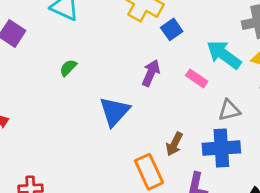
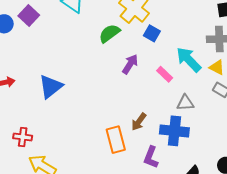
blue square: (172, 29) -> (152, 33), turned -35
green semicircle: (68, 68) -> (109, 33), moved, size x1.5
blue triangle: (114, 112) -> (51, 87), moved

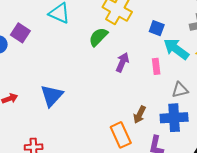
blue square: (152, 33) -> (157, 28), moved
pink rectangle: (165, 74) -> (156, 66), turned 49

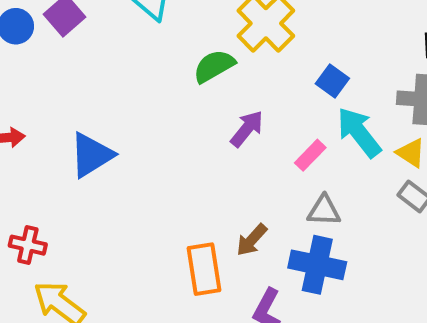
pink rectangle: (156, 66) -> (310, 155), turned 35
gray triangle: (180, 90) -> (324, 211), moved

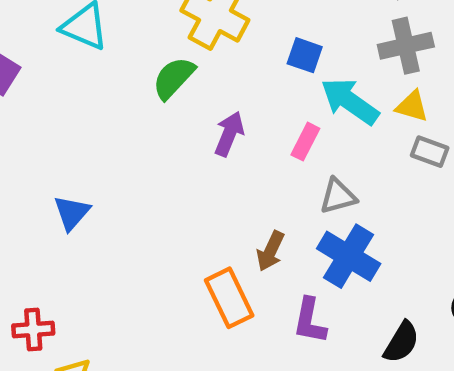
blue triangle: (91, 155) -> (72, 213), size x0.7
blue cross: (317, 265) -> (349, 256), turned 36

